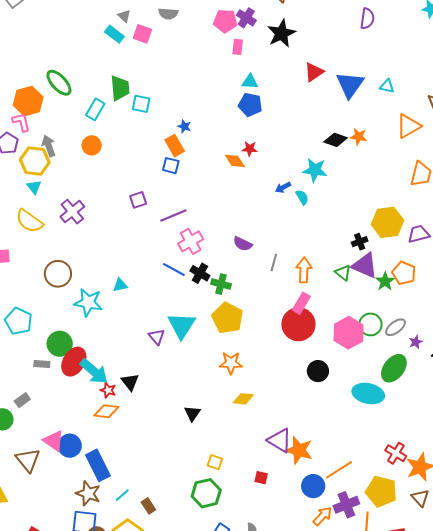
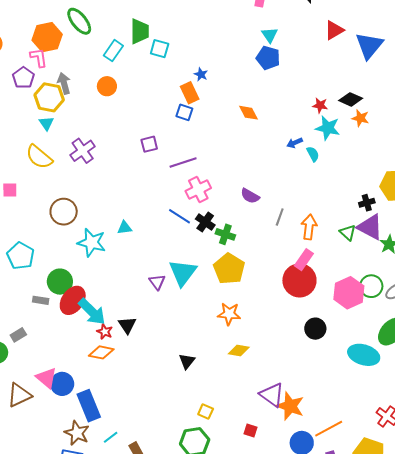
cyan triangle: (250, 82) -> (270, 35), turned 48
orange star: (359, 137) -> (360, 118), moved
red star: (250, 149) -> (320, 105), moved
brown triangle: (28, 460) -> (19, 395), turned 40

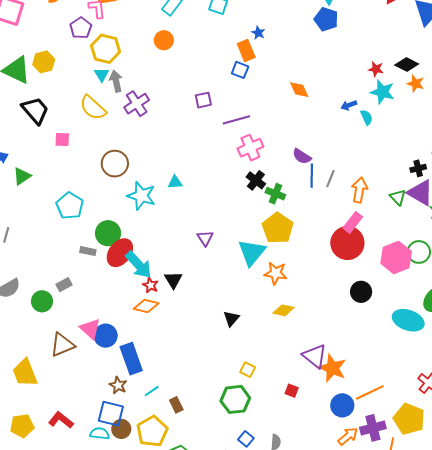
gray arrow: (64, 83) -> (116, 81), moved
orange diamond: (248, 113) -> (299, 90), moved
blue line: (179, 216) -> (312, 176), moved, turned 55
cyan triangle: (183, 273) -> (252, 252), moved
brown star: (77, 433) -> (118, 385), size x0.7

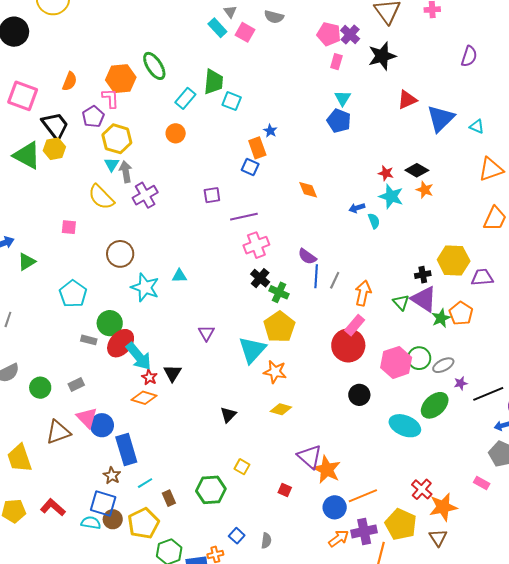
black trapezoid: (35, 110) -> (55, 126), moved
gray rectangle: (64, 285) -> (76, 384), moved
green hexagon: (235, 399) -> (211, 490), moved

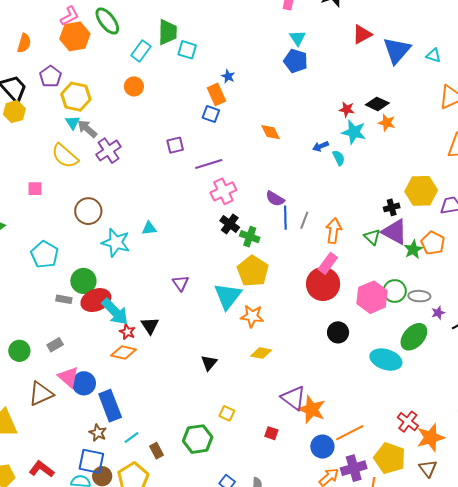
pink L-shape: (110, 98) -> (70, 16), moved, turned 70
gray arrow: (126, 172) -> (87, 129), turned -35
red ellipse: (121, 343) -> (96, 300), turned 32
gray ellipse: (443, 365) -> (419, 296), turned 35

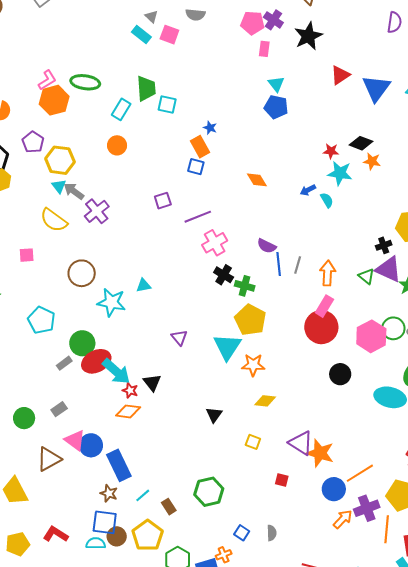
green ellipse: (107, 21) -> (85, 82), turned -40
gray rectangle: (64, 299) -> (64, 363), turned -42
yellow square: (227, 413) -> (253, 442), moved

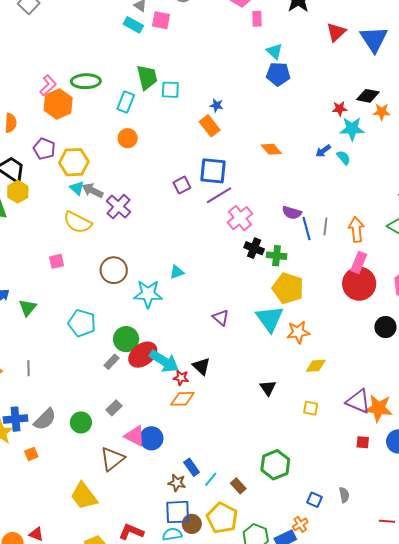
blue square: (196, 167) -> (213, 171), moved, size x1.6
blue rectangle: (119, 465) -> (192, 467), moved, size x0.6
red square: (282, 480) -> (363, 442), moved

